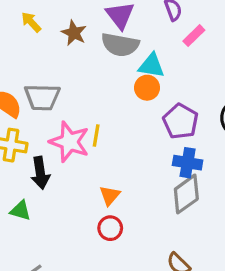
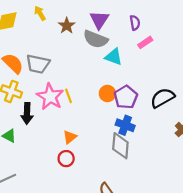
orange circle: (147, 88) -> (107, 93), moved
yellow line: (96, 136) -> (68, 96), turned -40
gray diamond: (186, 194) -> (120, 146), turned -60

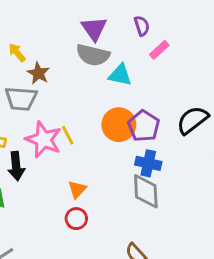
yellow arrow: (40, 13) -> (17, 53), moved
brown star: (67, 26) -> (38, 73), moved
orange circle: (107, 93) -> (119, 125), size x1.5

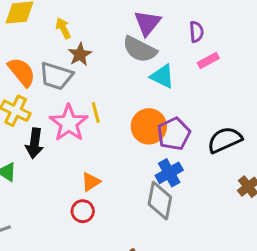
yellow line: (68, 135) -> (96, 113), moved
blue cross: (148, 163) -> (169, 173), turned 35

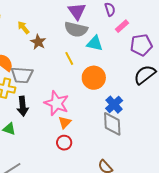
gray trapezoid: (56, 76) -> (22, 75), moved
yellow line: (96, 113) -> (69, 58), moved
pink star: (69, 123) -> (56, 103), moved
purple pentagon: (174, 134) -> (141, 45), moved, turned 30

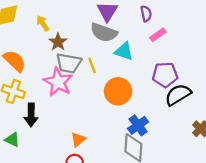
purple pentagon: (141, 45) -> (165, 75), moved
gray trapezoid: (22, 75) -> (69, 63), moved
pink star: (56, 103) -> (58, 82), moved

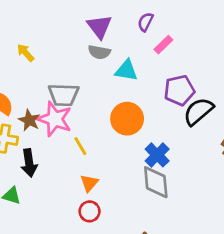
purple semicircle: (146, 14) -> (145, 22), turned -133
gray semicircle: (104, 33) -> (99, 52), size x0.7
brown star: (58, 42) -> (29, 120), moved
yellow line: (92, 65) -> (80, 146), moved

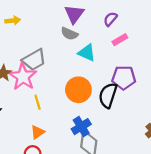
yellow arrow: (25, 53) -> (13, 21), turned 112
gray trapezoid: (64, 95) -> (34, 60), turned -45
black semicircle: (198, 111) -> (108, 95), moved, turned -45
blue cross: (157, 155) -> (81, 127), moved

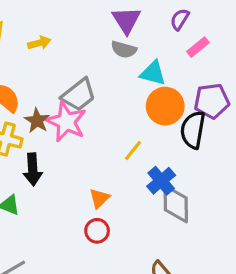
orange circle: (78, 90) -> (165, 106), moved
yellow line: (38, 102) -> (133, 151), moved, turned 64

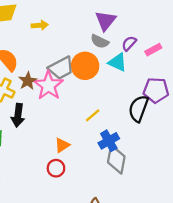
purple semicircle: (180, 19) -> (129, 43), moved
orange circle: (165, 106) -> (85, 66), moved

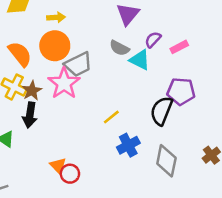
gray semicircle: (100, 41) -> (119, 48), moved
orange circle: (85, 66) -> (55, 46), moved
brown star: (28, 81) -> (32, 91), moved
orange triangle: (62, 145) -> (58, 166), moved, turned -42
gray diamond: (116, 159) -> (166, 161), moved

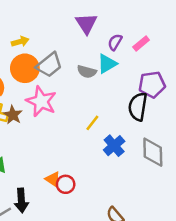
gray semicircle: (119, 48) -> (87, 72), moved
cyan triangle: (140, 60) -> (107, 64), turned -45
gray trapezoid: (78, 64) -> (49, 65), moved
black arrow: (30, 115) -> (21, 200), moved

